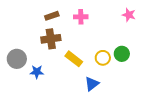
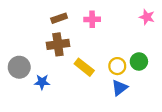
blue triangle: (92, 84) -> (120, 88), moved

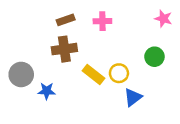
green circle: (139, 61) -> (154, 57), moved
yellow circle: (117, 66) -> (119, 73), moved

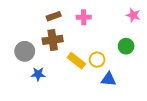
gray circle: (21, 74) -> (25, 51), moved
blue triangle: (133, 97) -> (108, 79), turned 42

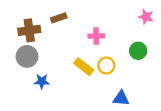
pink cross: (84, 17) -> (96, 36), moved
brown cross: (53, 40) -> (29, 30), moved
blue triangle: (108, 79) -> (121, 98), moved

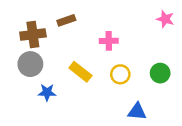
green circle: (138, 51) -> (160, 73), moved
yellow rectangle: (84, 67) -> (80, 72), moved

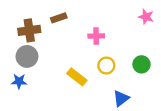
yellow rectangle: (80, 72) -> (77, 77), moved
blue star: (47, 92) -> (19, 81), moved
blue triangle: (137, 112) -> (121, 98), turned -42

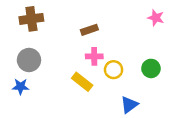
brown rectangle: (59, 18) -> (89, 30), moved
brown cross: (29, 30) -> (31, 19), moved
pink cross: (96, 36) -> (94, 56), moved

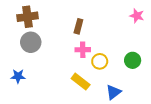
brown rectangle: (89, 30) -> (78, 26), turned -56
gray circle: (29, 60) -> (31, 42), moved
yellow rectangle: (82, 82) -> (81, 82), moved

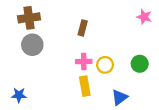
pink cross: (83, 50) -> (84, 62), moved
blue star: (18, 76) -> (19, 95), moved
yellow rectangle: (81, 82) -> (85, 86), turned 42

